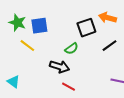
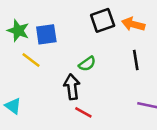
black square: (86, 28) -> (103, 20), moved
black line: (109, 46) -> (136, 60), turned -63
black arrow: (59, 67) -> (72, 87), turned -114

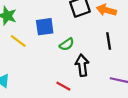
blue square: (46, 34) -> (45, 27), moved
black arrow: (72, 87) -> (82, 65), moved

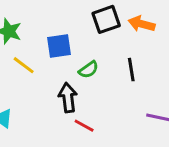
black line: (109, 41) -> (131, 70), moved
black arrow: (82, 65) -> (68, 98), moved

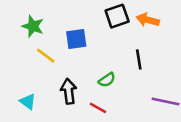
green semicircle: (88, 70) -> (107, 80), moved
black arrow: (68, 98) -> (69, 91), moved

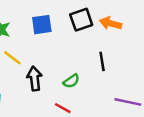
blue square: (76, 39) -> (42, 25), moved
black arrow: (69, 91) -> (34, 79), moved

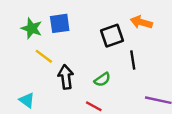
black square: (81, 20) -> (112, 36), moved
blue square: (42, 25) -> (60, 23), moved

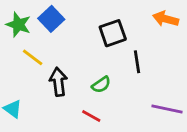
orange arrow: (141, 22) -> (166, 19), moved
blue square: (60, 23) -> (51, 19), turned -35

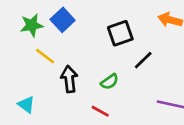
green star: (18, 25) -> (32, 25), turned -30
black line: (137, 62) -> (143, 60), turned 55

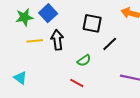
black square: (120, 33) -> (92, 23), turned 30
yellow line: (45, 56) -> (35, 41), turned -42
black arrow: (69, 79) -> (57, 40), moved

